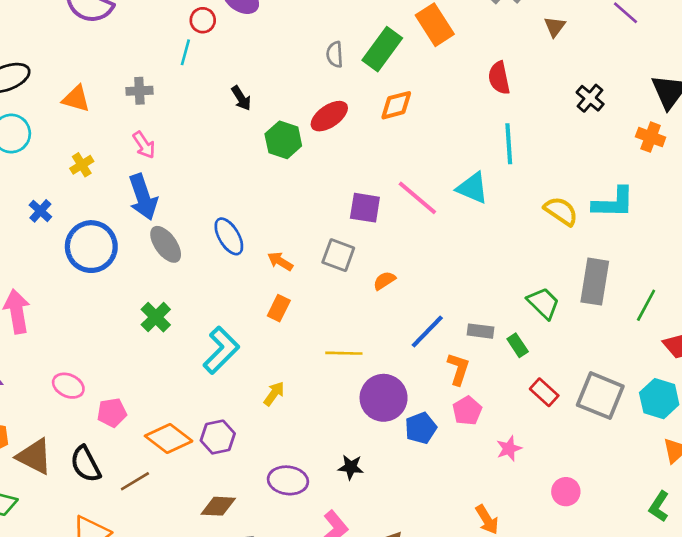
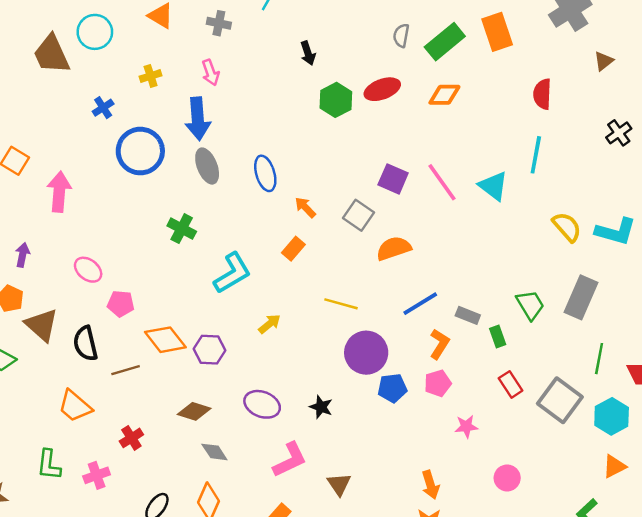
orange semicircle: (384, 281) -> (394, 248), size x1.6
green line: (646, 305) -> (599, 359), moved, turned -32
green cross: (156, 317) -> (182, 229), turned -32

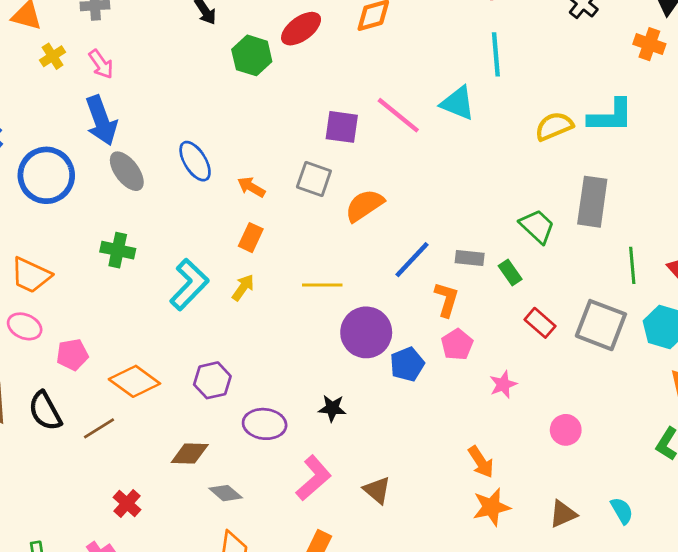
yellow cross: (151, 76) -> (53, 56), moved
yellow semicircle: (567, 227) -> (554, 126), turned -56
yellow arrow: (270, 324) -> (243, 288), moved
purple hexagon: (209, 350) -> (212, 380), moved
orange trapezoid: (75, 406) -> (31, 275), moved

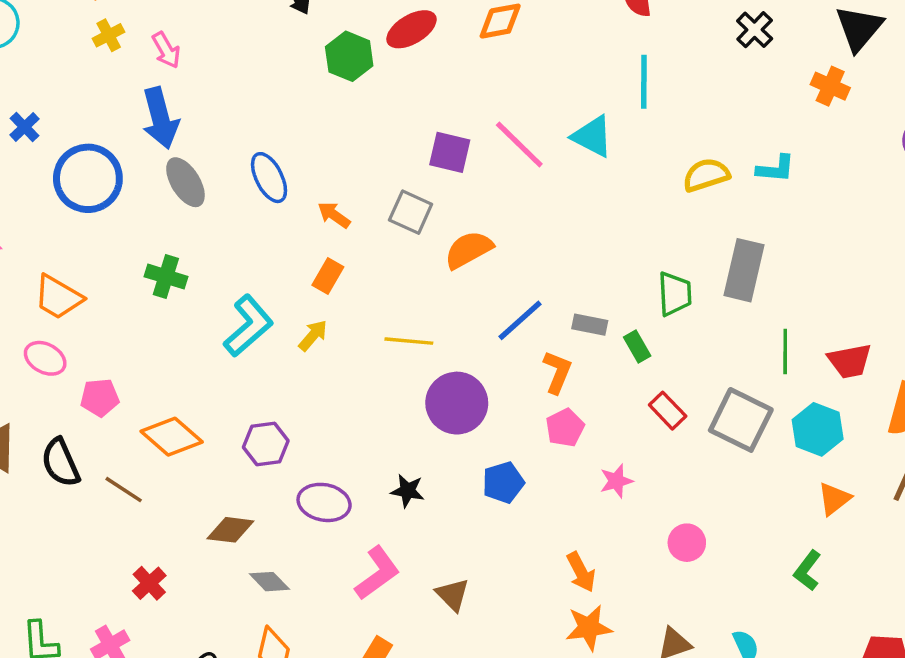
cyan L-shape: (611, 116) -> (776, 169), size x0.7
green trapezoid: (537, 226) -> (675, 294), turned 39
blue pentagon: (407, 364) -> (503, 483), moved
brown line: (99, 428) -> (124, 490), turned 60

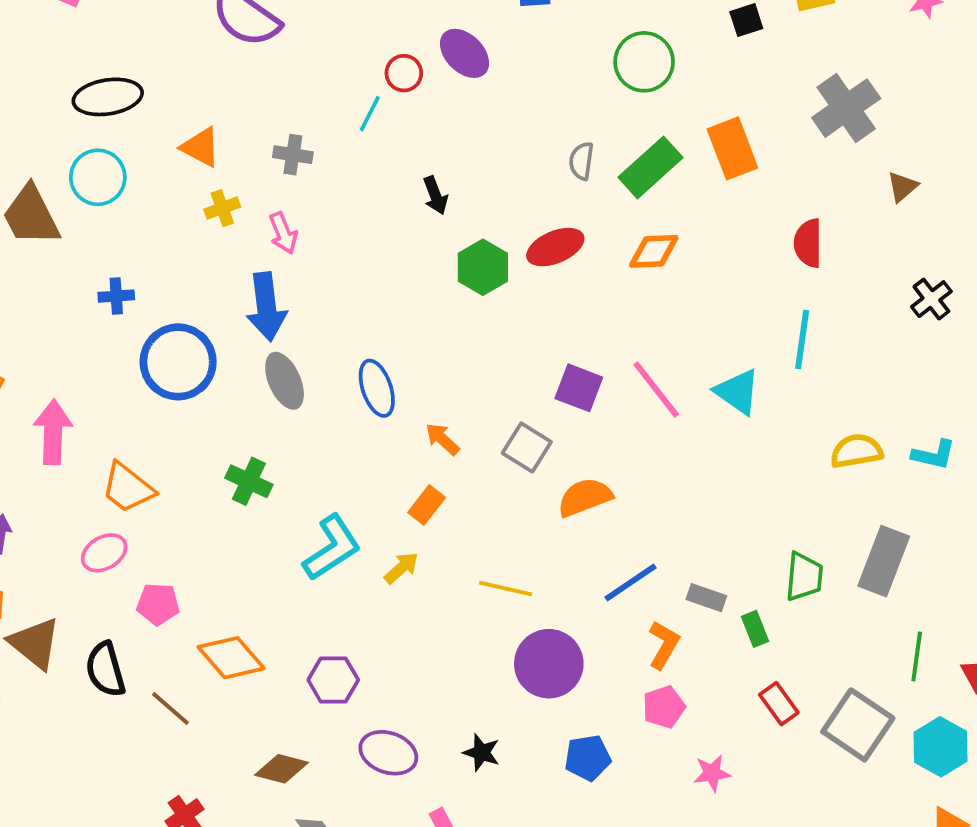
blue cross: (24, 127) -> (116, 296), turned 32
pink ellipse: (45, 358) -> (104, 553), turned -66

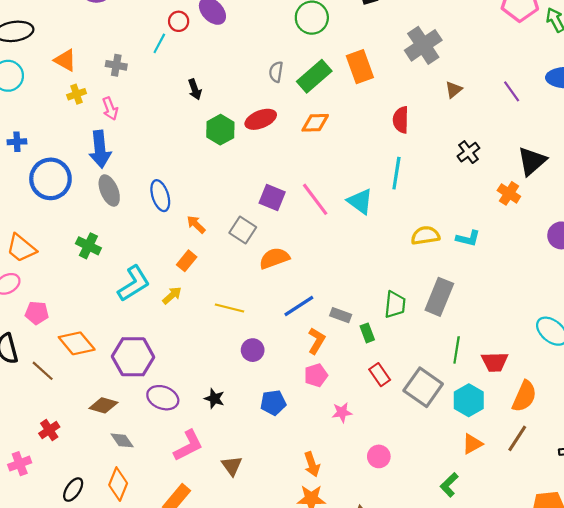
purple circle: (549, 664) -> (253, 350), size x0.6
purple hexagon: (333, 680) -> (133, 357), size x1.5

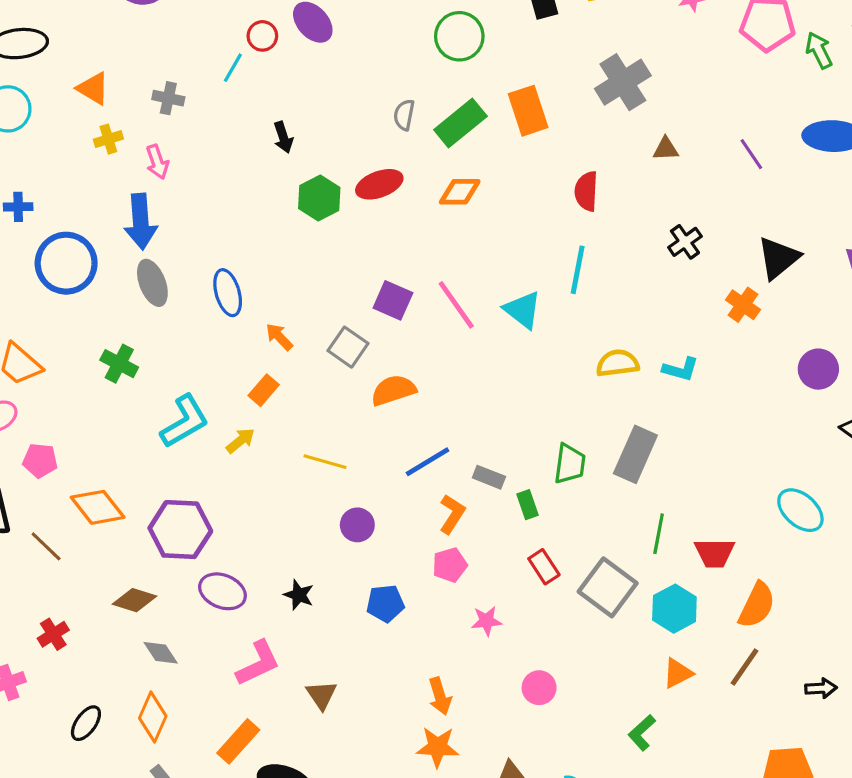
brown triangle: (454, 90) -> (666, 149), turned 36

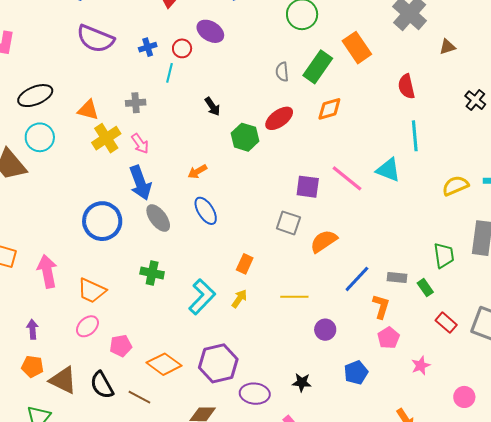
yellow cross: (108, 139) -> (106, 138), size x1.6
blue cross: (18, 207) -> (148, 47), moved
orange arrow: (279, 337) -> (197, 171), moved, turned -60

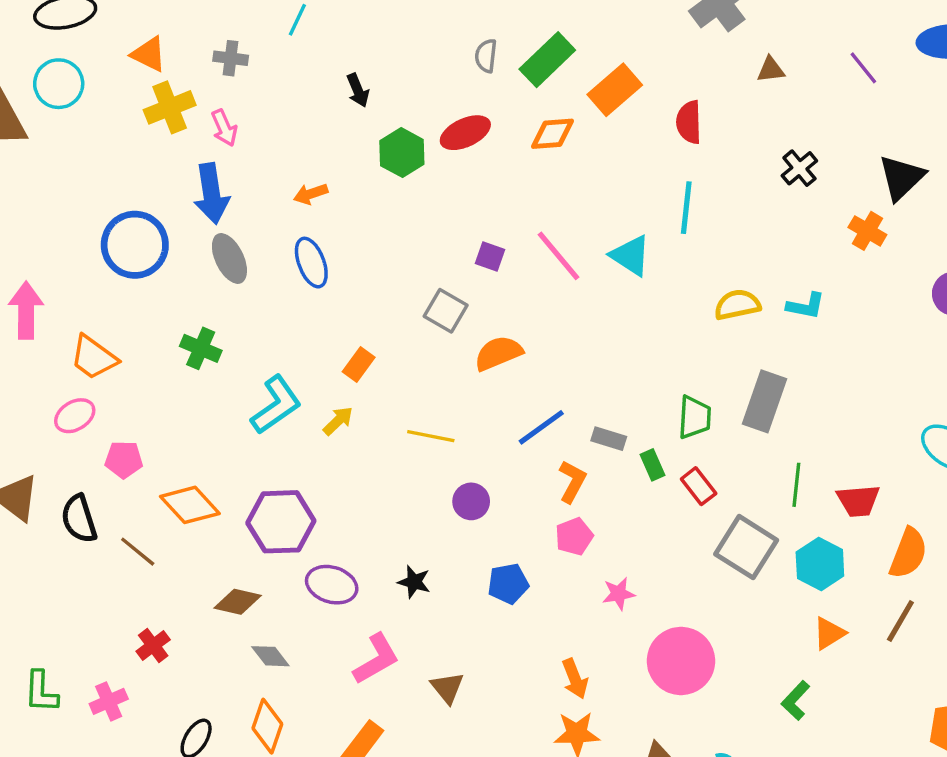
orange rectangle: (357, 48) -> (615, 90), moved, turned 72
purple square: (308, 187) -> (490, 257), size x0.7
red rectangle: (446, 323) -> (699, 486), moved
pink circle: (464, 397) -> (681, 661), size x1.8

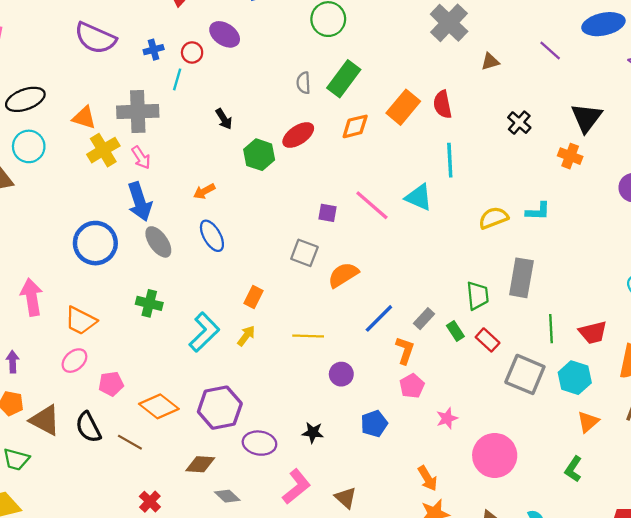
gray cross: (231, 58) -> (138, 112), size x1.8
orange rectangle: (615, 90) -> (403, 107), moved
gray rectangle: (609, 439) -> (424, 319), turned -55

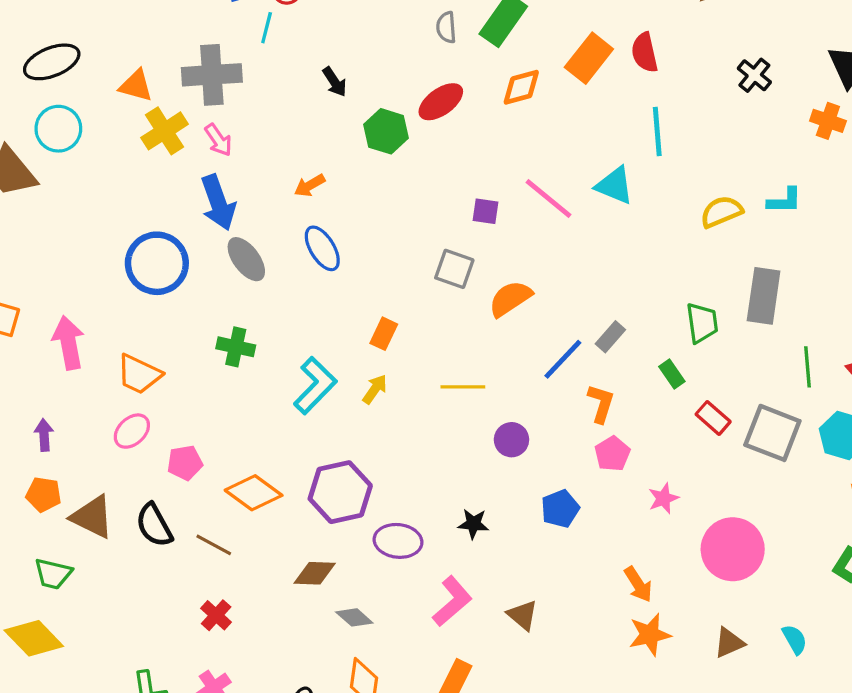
gray rectangle: (424, 319) -> (610, 337), moved
red rectangle: (488, 340) -> (713, 418), moved
red cross: (150, 502) -> (216, 615), moved

